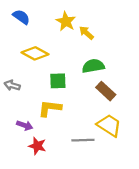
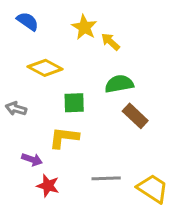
yellow trapezoid: (109, 125) -> (153, 189), moved

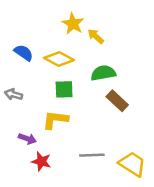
blue semicircle: (28, 21) -> (24, 53), moved
yellow diamond: (45, 68) -> (59, 59), moved

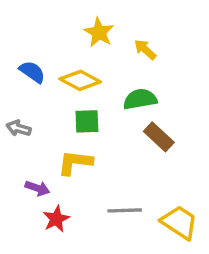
yellow arrow: (96, 36) -> (145, 50), moved
red star: (41, 161) -> (56, 219), turned 30

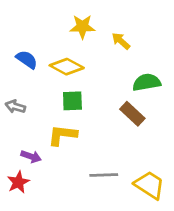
yellow star: (99, 32) -> (82, 27), turned -30
green semicircle: (140, 99) -> (147, 82), moved
red star: (56, 219) -> (18, 182), moved

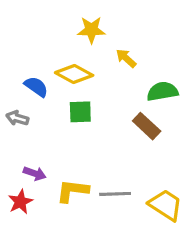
yellow arrow: (121, 41) -> (126, 58), moved
blue semicircle: (27, 59) -> (36, 87), moved
yellow L-shape: (62, 135) -> (72, 191), moved

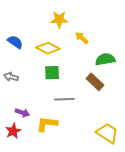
blue semicircle: (36, 87) -> (15, 42), moved
gray line: (115, 194) -> (64, 99), moved

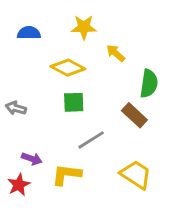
blue semicircle: (15, 42) -> (29, 33), moved, turned -35
green semicircle: (105, 59) -> (149, 84), turned 108
gray line: (64, 99) -> (91, 140), turned -30
yellow trapezoid: (107, 133) -> (136, 175), moved

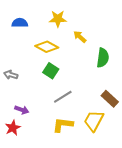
green square: (74, 102) -> (51, 71), turned 35
brown rectangle: (134, 115) -> (110, 99), moved
yellow L-shape: (66, 175) -> (63, 125), moved
yellow trapezoid: (136, 175) -> (94, 121), turned -95

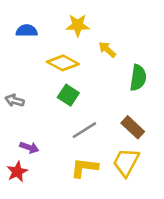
brown rectangle: (110, 99) -> (133, 127), moved

